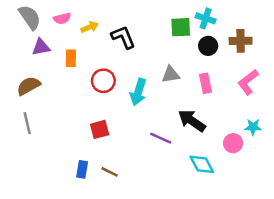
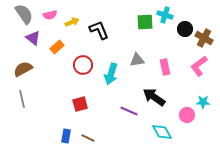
brown cross: (241, 41) -> (204, 38), moved, turned 30
black circle: (208, 46) -> (185, 29), moved
purple triangle: (41, 47) -> (33, 38), turned 49
orange rectangle: (71, 58) -> (57, 47), turned 48

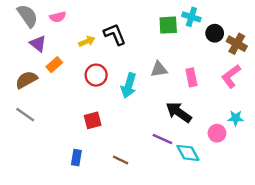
yellow arrow: (72, 22) -> (87, 41), moved
orange rectangle: (57, 47) -> (54, 65), moved
gray line: (22, 99) -> (25, 115), turned -42
purple line: (129, 111) -> (162, 139), moved
brown line: (88, 138) -> (121, 160), moved

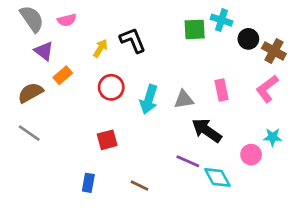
yellow arrow: (87, 41) -> (100, 48), turned -35
gray triangle: (159, 69) -> (184, 99), moved

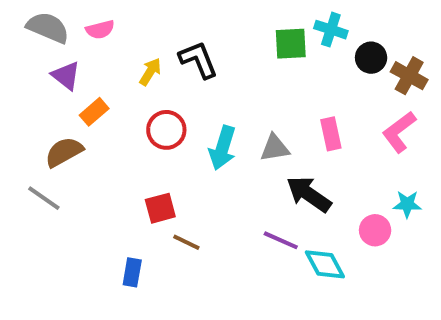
gray semicircle: (32, 19) -> (48, 28), turned -32
brown semicircle: (30, 93) -> (64, 152), moved
brown line: (139, 186) -> (186, 242), moved

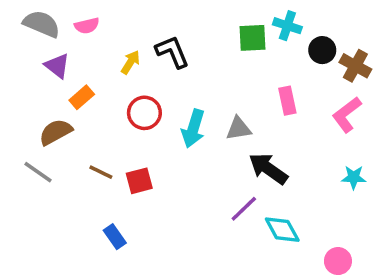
pink rectangle: (331, 134) -> (287, 101), moved
pink circle: (375, 230) -> (338, 261), moved
purple line: (281, 240) -> (244, 209), turned -68
brown line: (186, 242) -> (101, 172), moved
blue rectangle: (132, 272) -> (115, 237), turned -45

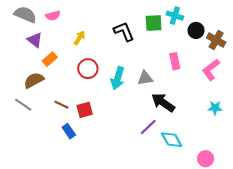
black L-shape: (172, 52) -> (124, 31), moved
blue rectangle: (115, 237) -> (69, 131), moved

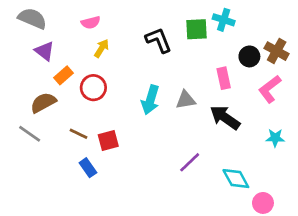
pink semicircle: (53, 16) -> (91, 23), moved
black circle: (196, 30) -> (249, 56), moved
red circle: (88, 69) -> (93, 88), moved
black arrow: (163, 103) -> (225, 117), moved
cyan diamond: (172, 140) -> (236, 179), moved

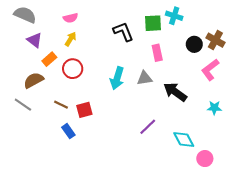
yellow arrow: (102, 48) -> (71, 39), moved
pink rectangle: (224, 78) -> (157, 53), moved

